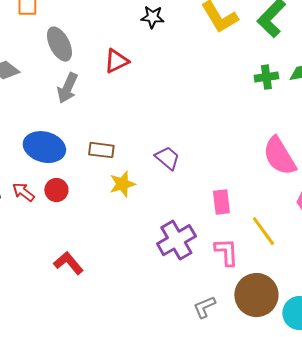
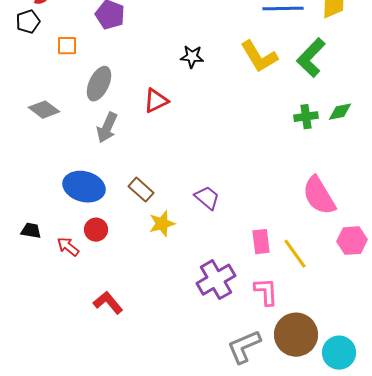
gray ellipse: (59, 44) -> (99, 84), turned 52
brown rectangle: (101, 150) -> (141, 190), turned 35
red arrow: (23, 192) -> (68, 247), moved
yellow line: (263, 231) -> (295, 254), moved
gray L-shape: (204, 307) -> (244, 347), size x1.5

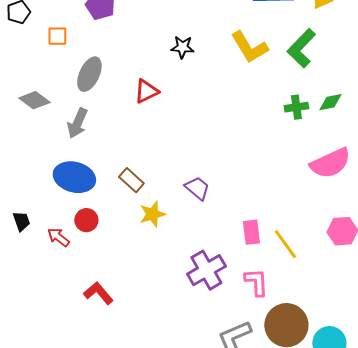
gray arrow: (107, 128) -> (77, 123), moved
pink semicircle: (319, 196) -> (330, 163), moved, turned -84
black trapezoid: (31, 231) -> (21, 221), turned 60

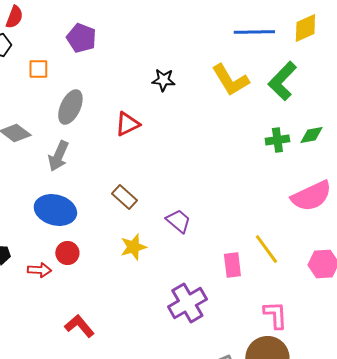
brown rectangle: (131, 180) -> (124, 197), moved
red arrow: (58, 237) -> (39, 270), turned 145
yellow line: (285, 244) -> (266, 249), moved
pink L-shape: (256, 282) -> (275, 315), moved

